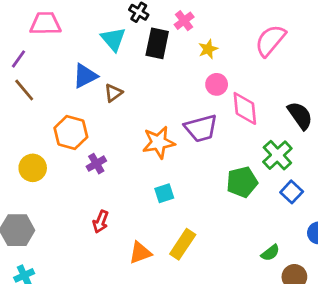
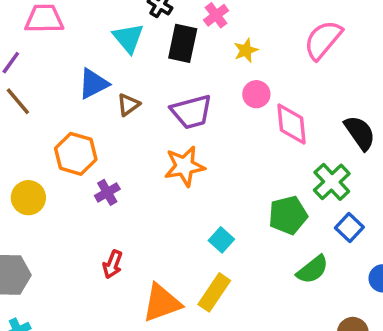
purple trapezoid: (201, 128) -> (191, 112), moved
cyan square: (164, 193) -> (221, 240), moved, turned -30
orange triangle: (140, 253) -> (162, 303), size x1.4
green semicircle: (270, 253) -> (312, 270), moved, size x1.4

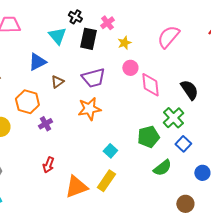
brown triangle: (128, 105) -> (57, 82), moved

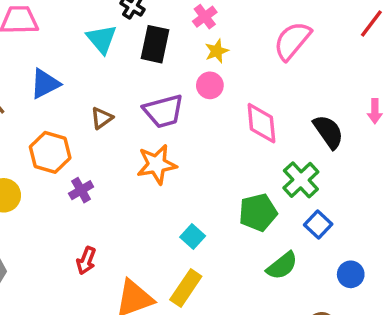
pink cross: (107, 23) -> (205, 17), moved
blue triangle: (37, 62) -> (45, 84), moved
pink circle: (130, 68) -> (210, 85), moved

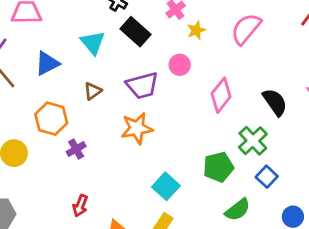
cyan triangle: (102, 39) -> (93, 43), moved
black rectangle: (155, 44) -> (135, 32), turned -60
yellow star: (217, 51) -> (196, 30), moved
pink diamond: (261, 123) -> (221, 95), turned 44
cyan square: (193, 237) -> (166, 186), size x1.4

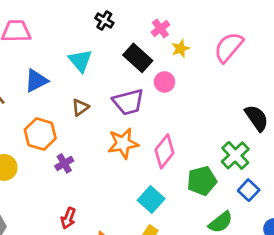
black rectangle: (135, 32) -> (138, 58), moved
pink diamond: (221, 95) -> (164, 151), moved

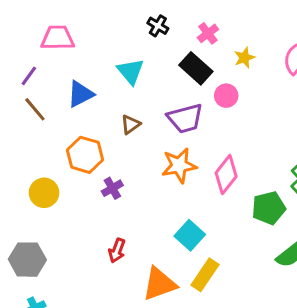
pink cross: (160, 29) -> (208, 33), moved
cyan square: (151, 200) -> (190, 235), moved

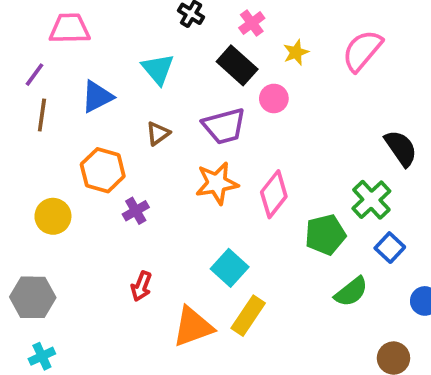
brown line: (35, 109) -> (42, 115), turned 48

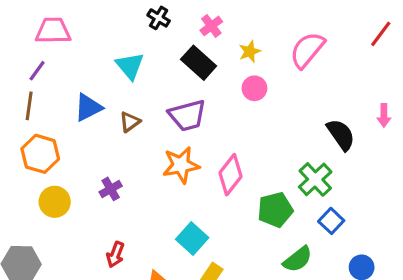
purple line: (35, 75) -> (37, 71), moved
blue triangle: (97, 97) -> (88, 107), moved
pink circle: (274, 98) -> (254, 88), moved
orange hexagon: (103, 170) -> (40, 154), moved
yellow circle: (53, 216) -> (55, 202), moved

